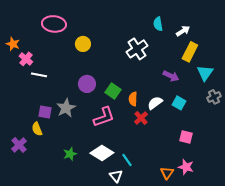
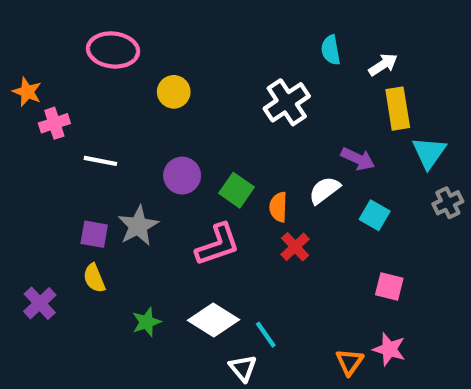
yellow rectangle: (190, 52) -> (398, 109), turned -36
pink cross: (26, 59) -> (54, 123), turned 32
white line: (39, 75) -> (100, 161), moved
white semicircle: (155, 103) -> (324, 190), moved
yellow semicircle: (37, 129) -> (94, 278), moved

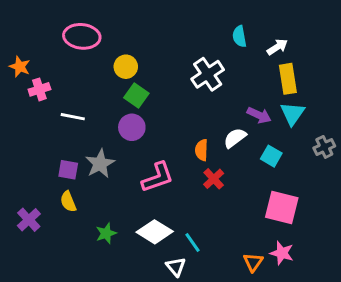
cyan triangle: (429, 153) -> (292, 114), moved
green square: (237, 190) -> (136, 95), moved
pink square: (389, 286) -> (282, 208), size x1.6

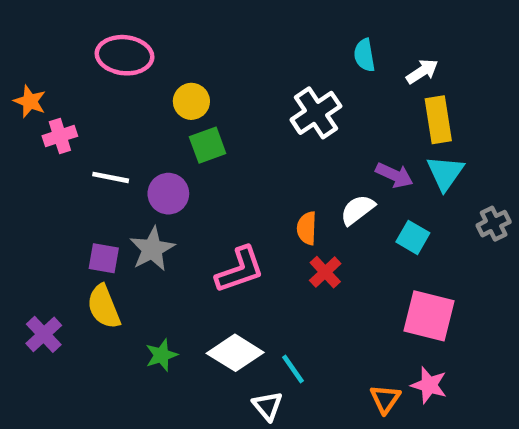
green square: (136, 95) -> (208, 145), turned 35
purple circle: (132, 127) -> (168, 194), moved
yellow semicircle: (68, 202) -> (104, 307), size x1.4

